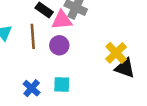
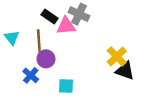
purple circle: (59, 45) -> (46, 59), moved
blue cross: (32, 88) -> (31, 75), moved

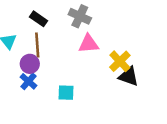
black rectangle: (50, 16) -> (39, 19), moved
pink triangle: (66, 26) -> (89, 44), moved
purple circle: (46, 59) -> (30, 64), moved

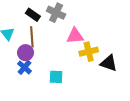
gray cross: (80, 16) -> (56, 13), moved
yellow cross: (120, 61) -> (89, 52), moved, turned 30

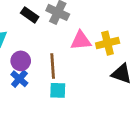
brown line: (32, 37) -> (53, 66), moved
yellow cross: (89, 52) -> (108, 43), moved

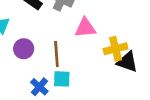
yellow cross: (108, 43) -> (115, 49), moved
blue cross: (19, 79) -> (39, 87), moved

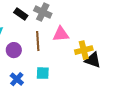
brown line: (56, 54) -> (38, 41), moved
blue cross: (39, 87) -> (17, 79), moved

